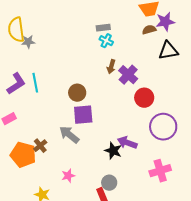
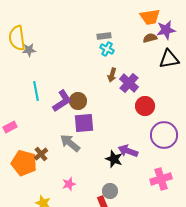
purple L-shape: (16, 84) -> (62, 101), moved

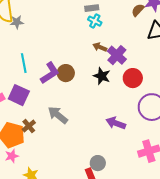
brown semicircle: (150, 38) -> (138, 10), turned -32
brown arrow: (112, 75) -> (100, 47), turned 96
purple square: (84, 123) -> (19, 95), moved, turned 30
black star: (114, 159) -> (102, 76), moved
pink star: (69, 184) -> (12, 156), moved

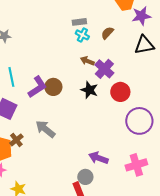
brown semicircle: (138, 10) -> (107, 33), moved
purple arrow: (116, 123) -> (98, 158), moved

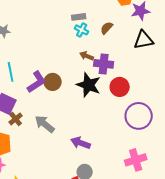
purple cross: (104, 69) -> (104, 64), turned -36
black star: (89, 90) -> (89, 85), size x1.4
brown cross: (16, 140) -> (16, 119), moved
purple arrow: (98, 158) -> (81, 143), moved

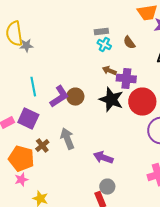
brown semicircle: (107, 28) -> (129, 43), turned -80
red circle: (120, 87) -> (142, 102), size x1.4
brown cross: (16, 119) -> (42, 146), moved
gray arrow: (45, 124) -> (67, 139), turned 30

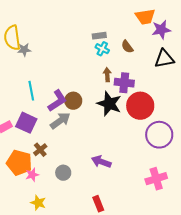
brown arrow: (109, 71) -> (107, 75), turned 64
gray arrow: (67, 139) -> (60, 121), moved, turned 75
pink star: (21, 180) -> (32, 175), moved
gray circle: (107, 187) -> (63, 173), moved

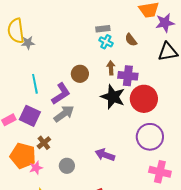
brown circle: (73, 101) -> (80, 74), moved
purple circle: (159, 135) -> (150, 137), moved
pink cross: (156, 179) -> (160, 172), turned 30

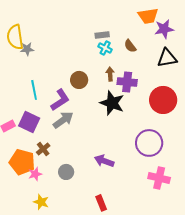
red circle: (144, 99) -> (163, 100), moved

